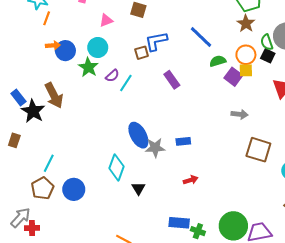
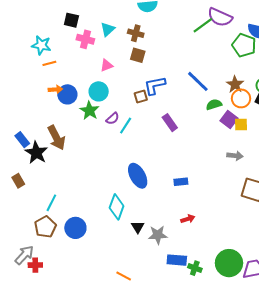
orange line: (47, 18) -> (49, 63), turned 56
brown star: (246, 23) -> (235, 84), moved
yellow square: (246, 70) -> (241, 125), moved
brown rectangle: (14, 140) -> (18, 181), turned -48
gray star: (155, 148) -> (158, 235), moved

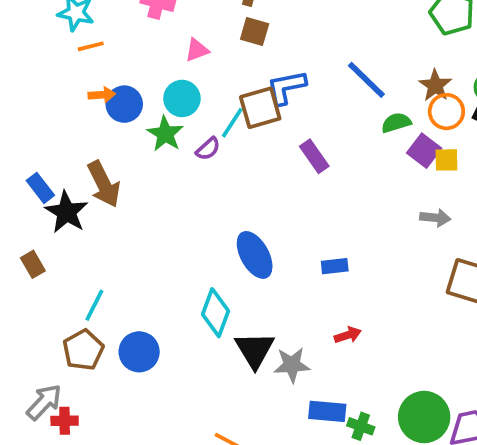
brown square: (141, 96) -> (260, 108), size x1.6
cyan line: (126, 126) -> (232, 123), moved
black triangle: (138, 227) -> (255, 350), size x1.6

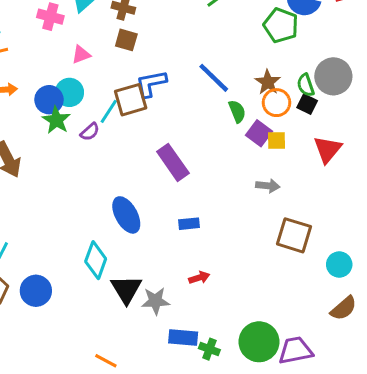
blue circle: (124, 104) -> (49, 100), moved
green semicircle: (396, 123) -> (237, 111), turned 85
purple rectangle: (314, 156) -> (173, 162), moved, size x1.4

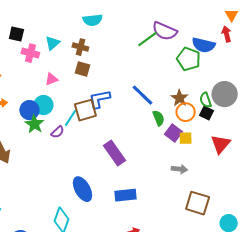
blue rectangle: (189, 224) -> (126, 195), size x1.5

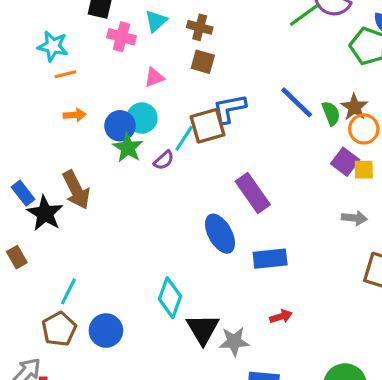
green semicircle: (159, 118) -> (331, 113), moved
blue ellipse: (82, 189) -> (220, 234), moved

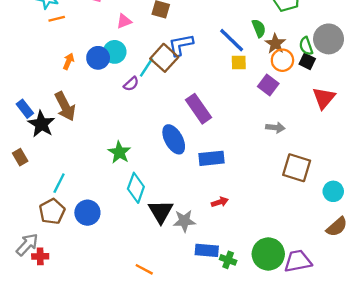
green semicircle: (331, 113) -> (259, 28), moved
orange arrow: (75, 115) -> (69, 61), moved, turned -63
brown square: (208, 126) -> (164, 58), turned -32
green star: (128, 148) -> (119, 152), moved
yellow square: (364, 170) -> (239, 63), moved

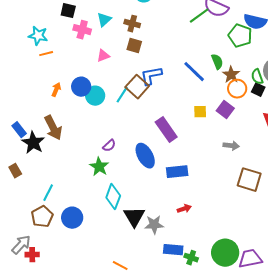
cyan circle: (115, 52) -> (95, 96), moved
yellow square: (239, 63) -> (200, 112), moved
purple semicircle: (131, 84) -> (109, 146), moved

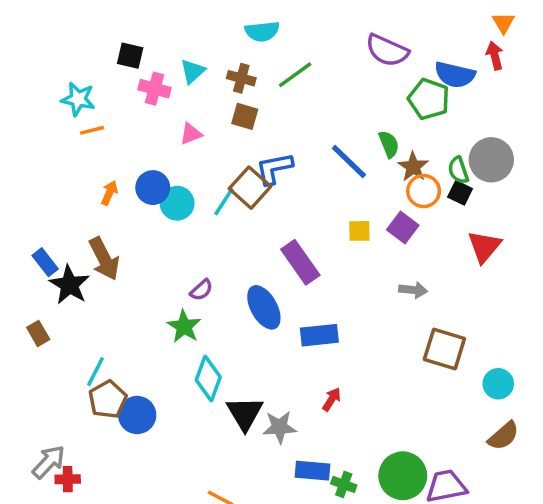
green line: (199, 16) -> (295, 75), moved
red arrow: (184, 209) -> (332, 399), turned -40
brown pentagon: (42, 217) -> (108, 399), moved

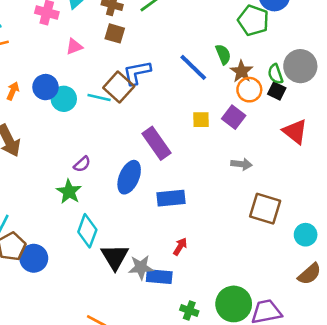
cyan line: (224, 201) -> (99, 97), turned 70
red triangle: (484, 247) -> (295, 131), turned -32
blue ellipse: (264, 307) -> (129, 177), turned 52
blue rectangle: (312, 471) -> (159, 277), moved

